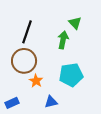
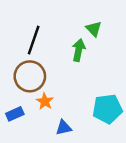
cyan pentagon: (71, 75) -> (107, 109), moved
blue rectangle: (12, 103) -> (15, 114), moved

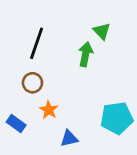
brown circle: (30, 76) -> (32, 83), size x0.6
blue rectangle: (15, 114) -> (16, 124), turned 60

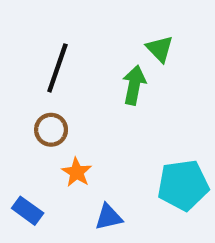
blue rectangle: (16, 124) -> (28, 211), moved

